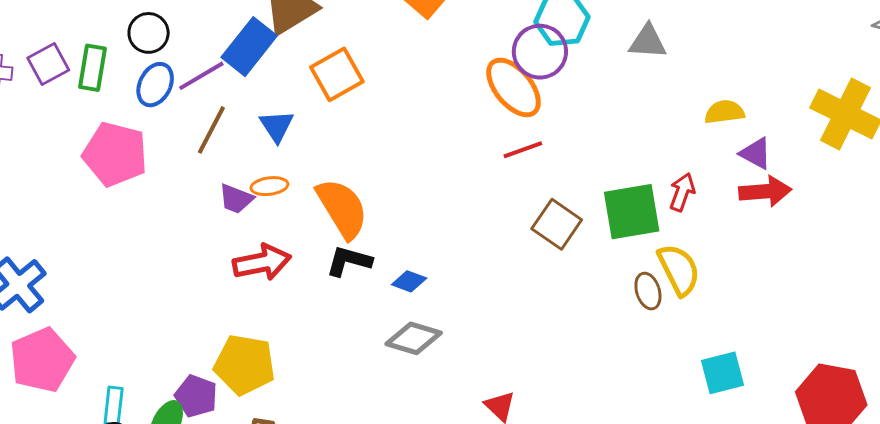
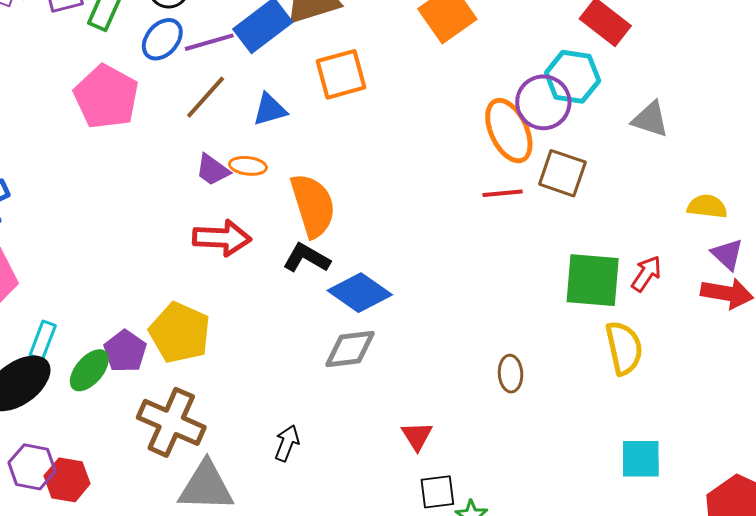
blue triangle: (277, 126) -> (270, 109), turned 33
brown square: (557, 224) -> (562, 173), moved, turned -30
blue diamond: (409, 281) -> (360, 293), size x1.8
brown ellipse: (648, 291) -> (511, 374), moved
gray diamond: (414, 338) -> (350, 349), turned -38

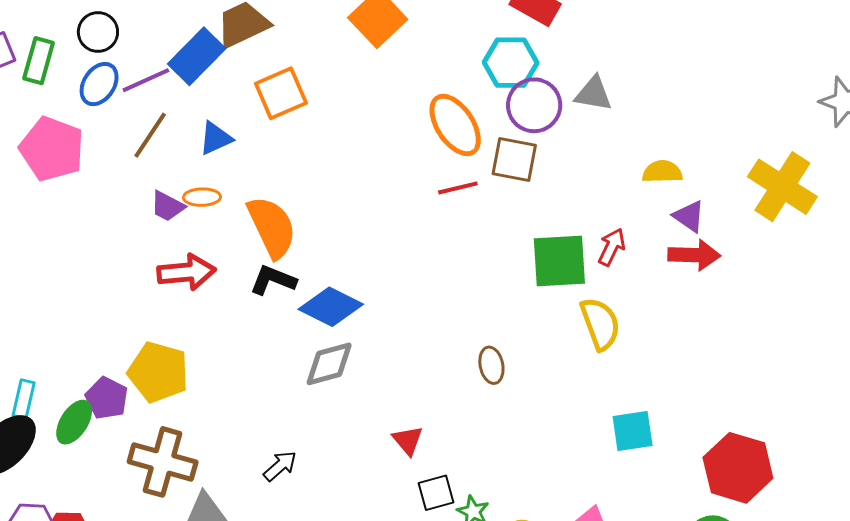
purple circle: (543, 102) -> (534, 105), moved
black arrow: (287, 443) -> (280, 466), turned 36

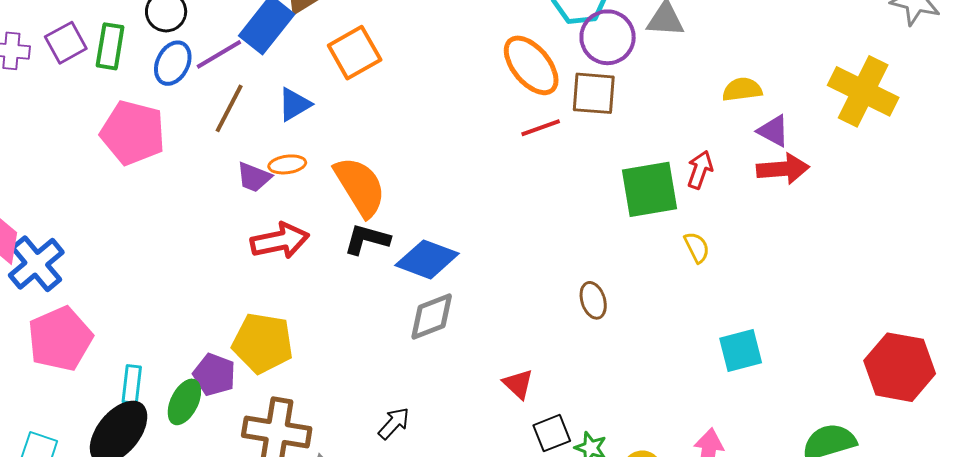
yellow semicircle: (600, 324) -> (697, 247), size x0.6
red hexagon: (738, 468) -> (900, 367), moved

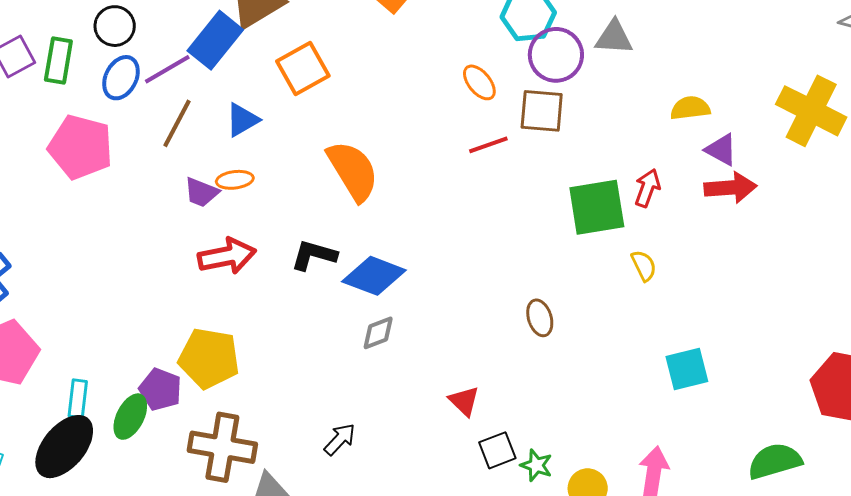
orange ellipse: (531, 65) -> (479, 82), size x0.6
orange semicircle: (360, 187) -> (353, 171), moved
gray diamond: (432, 317) -> (378, 333), size x0.7

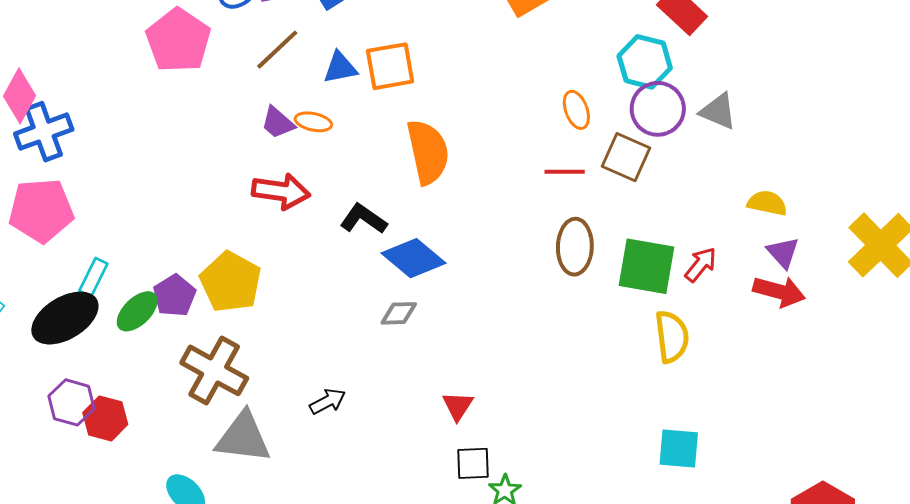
orange square: (303, 69) -> (390, 66), moved
yellow semicircle: (644, 266) -> (672, 337), size x1.6
brown ellipse: (540, 318) -> (575, 247), moved, size x1.5

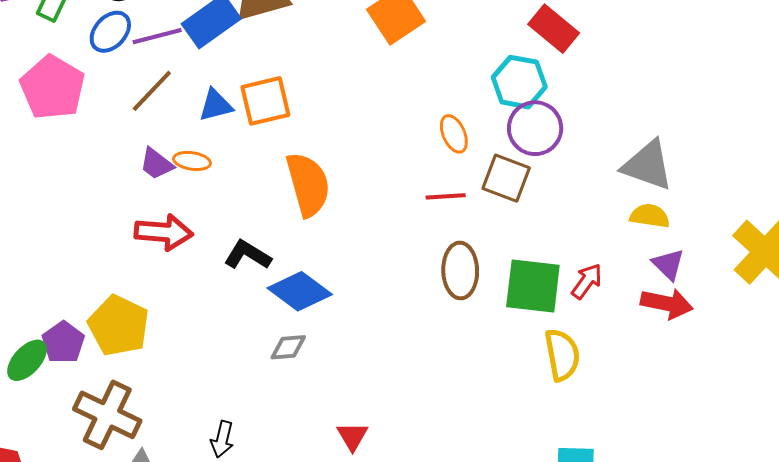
gray triangle: (718, 111) -> (648, 165), moved, size x1.4
black arrow: (328, 401) -> (222, 439), turned 135

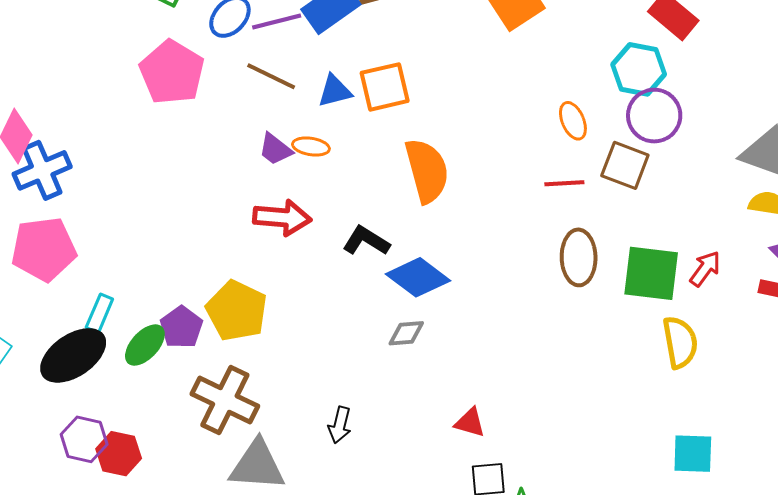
brown line: (152, 91) -> (271, 76), turned 72
red triangle: (352, 436) -> (470, 423), turned -44

